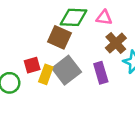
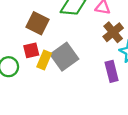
brown square: (59, 37) -> (37, 23), moved
purple rectangle: (101, 73) -> (112, 71), moved

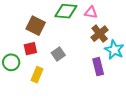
gray square: (64, 57) -> (58, 54), size x0.6
yellow rectangle: (44, 60) -> (37, 75), moved

